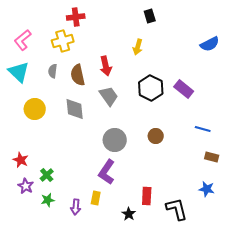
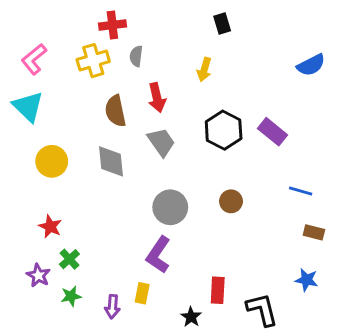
gray semicircle: (53, 71) -> (136, 56), moved
red star: (21, 160) -> (50, 227), moved

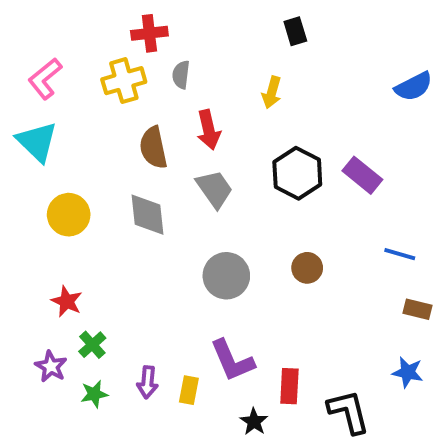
purple L-shape: (158, 255) -> (232, 360), moved, turned -57
purple arrow: (112, 307) -> (147, 382), moved

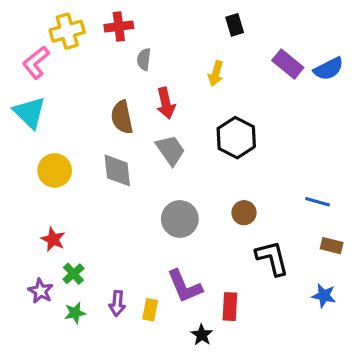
yellow cross: (124, 81) -> (67, 31), moved
purple rectangle: (362, 175) -> (288, 64), moved
black L-shape: (349, 412) -> (272, 258), moved

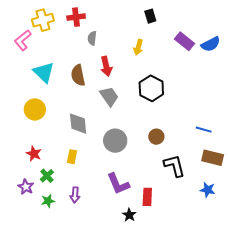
cyan triangle: (30, 113) -> (44, 72), moved
gray diamond: (117, 170) -> (78, 124), moved
brown rectangle: (332, 246) -> (213, 158), size x1.5
yellow rectangle: (150, 310) -> (72, 157), moved

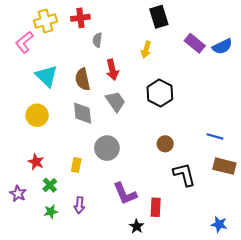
black rectangle: (150, 16) -> (159, 17), size x1.5
gray diamond: (78, 124) -> (83, 113), moved
gray circle: (115, 141) -> (107, 148), moved
purple star: (26, 187) -> (18, 194), moved
blue star: (208, 190) -> (219, 224), moved

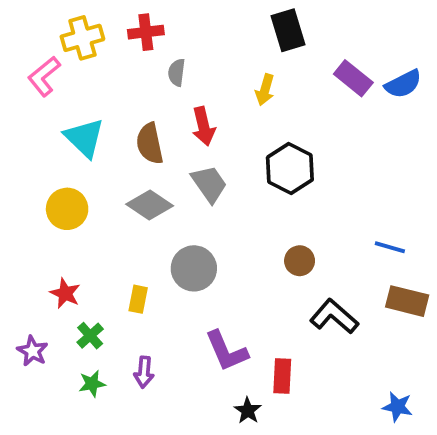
gray diamond: (83, 113) -> (150, 205), turned -50
black L-shape: (184, 175) -> (334, 316), turned -35

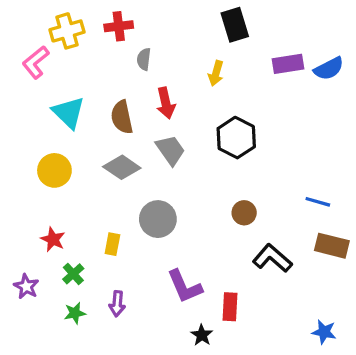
purple rectangle: (353, 78) -> (288, 64), turned -48

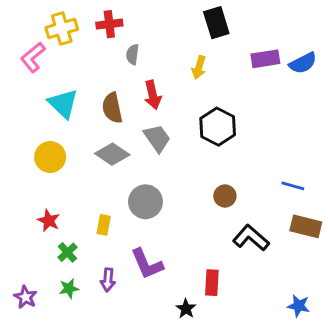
purple star: (26, 286) -> (26, 297), moved
purple L-shape: (185, 286) -> (147, 264), moved

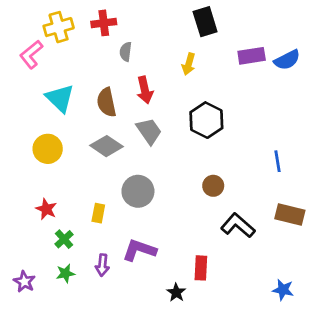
blue line: (293, 186) -> (278, 161), moved, turned 65
purple L-shape: (147, 264) -> (139, 250), turned 132

